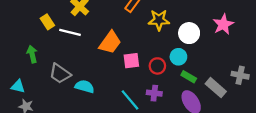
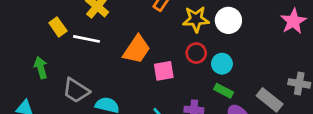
pink star: (223, 24) -> (293, 21), moved
white circle: (189, 33) -> (228, 20), moved
red circle: (157, 66) -> (196, 53), moved
green rectangle: (189, 77) -> (224, 91), moved

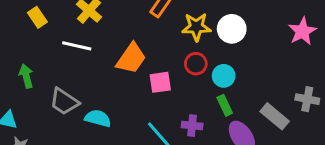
yellow rectangle: (58, 27) -> (37, 17), moved
green rectangle: (224, 91) -> (225, 105), turned 36

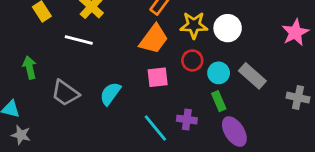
orange trapezoid: (131, 58) -> (154, 39), moved
gray rectangle: (275, 116) -> (252, 76), moved
cyan semicircle: (98, 118) -> (110, 94), moved, turned -70

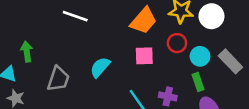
green arrow: (30, 67) -> (27, 52), moved
gray trapezoid: (65, 93) -> (58, 79), moved, turned -112

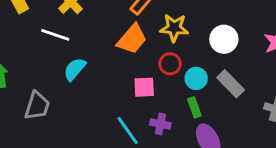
white circle: (211, 16) -> (224, 39), moved
pink square: (144, 56) -> (144, 87), moved
cyan semicircle: (100, 67) -> (75, 69), moved

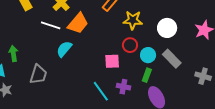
orange trapezoid: (132, 39) -> (78, 23), moved
green rectangle: (194, 107) -> (147, 75), turned 40

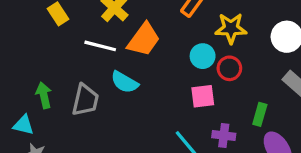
cyan semicircle: (64, 49) -> (125, 82), turned -96
cyan circle: (148, 55) -> (203, 56), moved
gray trapezoid: (38, 74) -> (85, 100), moved

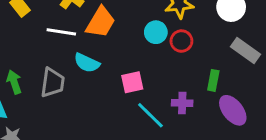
pink square: (203, 96) -> (132, 82), moved

